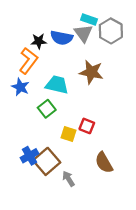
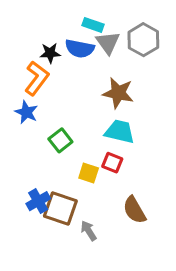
cyan rectangle: (89, 19) -> (93, 25), moved
cyan trapezoid: (57, 85) -> (120, 132), moved
brown square: (47, 161) -> (60, 208), turned -30

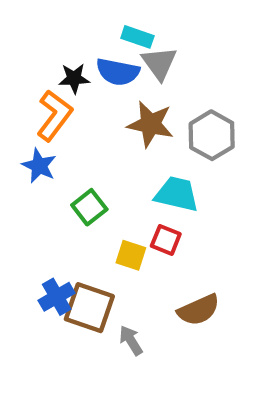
gray hexagon: (143, 40) -> (212, 135), moved
brown star: (118, 93) -> (151, 124), moved
brown semicircle: (134, 210) -> (199, 310), turned -84

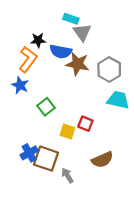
blue semicircle: (118, 72) -> (61, 51), moved
cyan trapezoid: (177, 194) -> (118, 100), moved

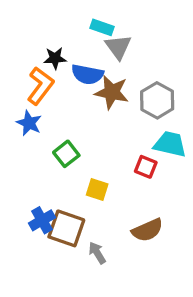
red square: (85, 124) -> (146, 167), moved

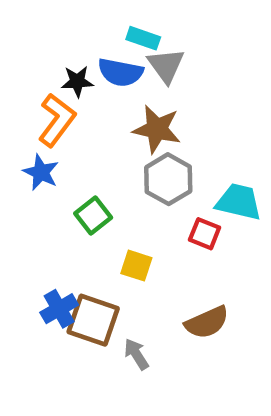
blue semicircle: (87, 74) -> (120, 72), moved
gray hexagon: (157, 100) -> (168, 179), moved

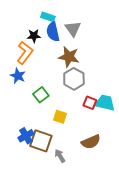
cyan rectangle: (143, 38) -> (48, 17), moved
blue semicircle: (120, 72) -> (53, 32), turned 66
cyan trapezoid: (239, 202) -> (105, 103), moved

